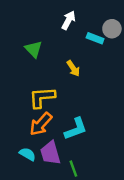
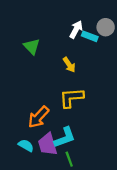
white arrow: (69, 20) -> (76, 29), moved
yellow L-shape: (42, 97) -> (71, 98), moved
cyan L-shape: (76, 129) -> (65, 138), moved

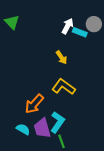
green triangle: (32, 47) -> (12, 22), moved
yellow L-shape: (71, 98) -> (64, 87), turned 40
cyan L-shape: (65, 138) -> (57, 122), turned -35

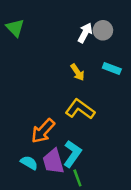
gray circle: (94, 24) -> (103, 30), moved
cyan rectangle: (80, 32) -> (112, 68), moved

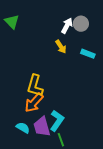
yellow arrow: (77, 72) -> (61, 47), moved
yellow L-shape: (80, 109) -> (35, 86), moved, turned -110

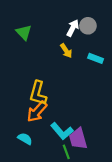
green triangle: (12, 22) -> (24, 32), moved
cyan L-shape: (57, 121) -> (62, 131), turned 105
purple trapezoid: (42, 127) -> (78, 139), moved

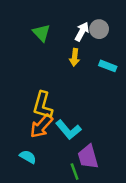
green triangle: (24, 32) -> (41, 33), moved
yellow arrow: (66, 51) -> (75, 57), turned 40
cyan L-shape: (62, 131) -> (68, 130), moved

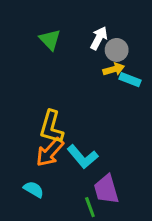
gray circle: (99, 29) -> (117, 50), moved
yellow arrow: (75, 57) -> (114, 69), moved, turned -112

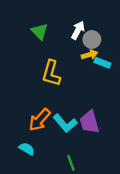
yellow L-shape: (51, 127) -> (51, 73), moved
purple trapezoid: (106, 189) -> (90, 122), moved

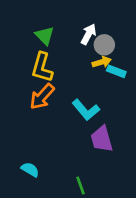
yellow L-shape: (51, 73) -> (42, 67), moved
orange arrow: (40, 120) -> (42, 97), moved
cyan L-shape: (65, 123) -> (86, 110), moved

